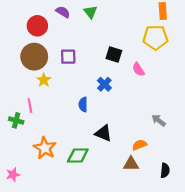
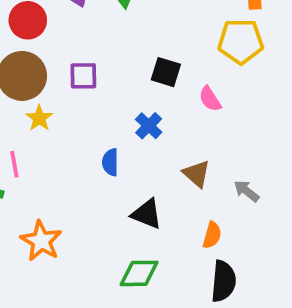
orange semicircle: (139, 145) -> (212, 235), turned 128
green diamond: (78, 156) -> (139, 273), moved
brown triangle: (131, 164) -> (197, 174), moved, turned 42
black semicircle: (165, 170) -> (223, 281), moved, size x1.5

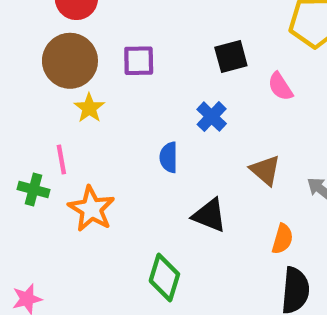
black square: (166, 72) -> (231, 56), turned -32
orange star: (41, 241) -> (91, 209), moved
green diamond: (139, 273) -> (164, 277), moved, turned -72

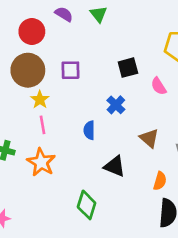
pink line: (61, 159) -> (43, 125), moved

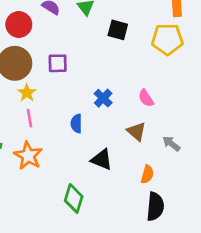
black square: (128, 68) -> (118, 30), moved, turned 30
pink semicircle: (159, 86) -> (146, 98), moved

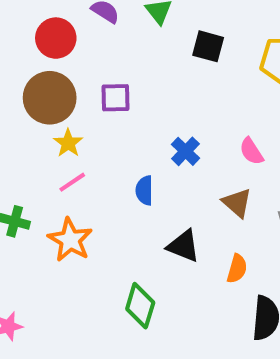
pink line: (29, 118) -> (72, 182), turned 66
orange semicircle: (147, 174) -> (237, 269), moved

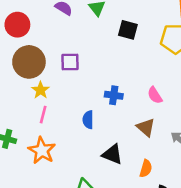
red circle: (56, 38) -> (17, 25), moved
blue cross: (186, 151) -> (114, 95), turned -36
pink line: (72, 182) -> (43, 115), turned -42

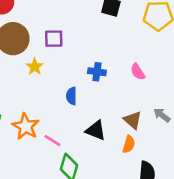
yellow star: (41, 90) -> (35, 67), moved
pink line: (43, 115) -> (52, 140), moved, turned -72
brown triangle: (146, 127) -> (133, 120), moved

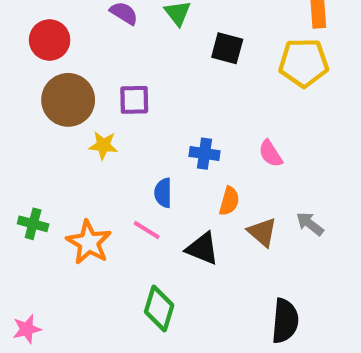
yellow star: (35, 67) -> (103, 145), turned -30
pink line: (52, 140) -> (147, 230), moved
orange semicircle: (129, 144) -> (229, 201), moved

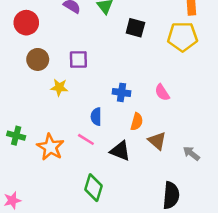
brown circle: (68, 100) -> (38, 59), size x0.7
gray arrow: (310, 224) -> (191, 153), moved

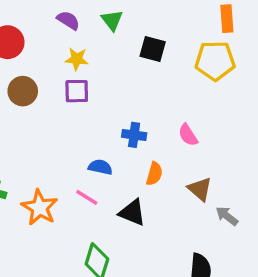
yellow star: (59, 87) -> (77, 59), moved
blue semicircle: (96, 117) -> (100, 167), turned 102
brown triangle: (157, 141) -> (200, 189), moved

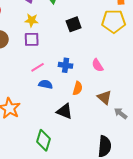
black square: (153, 49) -> (74, 24), moved, turned -35
pink line: (87, 197) -> (38, 67), moved, turned -64

